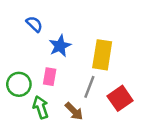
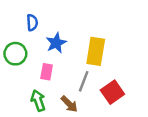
blue semicircle: (34, 24) -> (32, 23), turned 42
green circle: (19, 84) -> (15, 54), moved

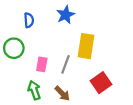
blue star: (56, 43) -> (66, 15), moved
gray line: (84, 81) -> (66, 64), moved

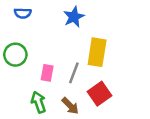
blue semicircle: (29, 20) -> (23, 13), moved, turned 96
red square: (101, 83) -> (99, 94), moved

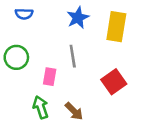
yellow rectangle: (97, 52) -> (116, 27), moved
gray line: (74, 73) -> (73, 56), moved, turned -30
red square: (99, 94) -> (114, 82), moved

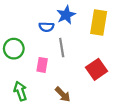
blue semicircle: (24, 14) -> (46, 27), moved
green arrow: (41, 107) -> (20, 91), moved

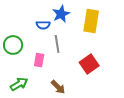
green arrow: (20, 91) -> (19, 84), turned 78

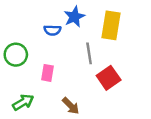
gray line: (57, 44) -> (89, 53), moved

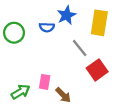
gray line: (89, 53) -> (80, 48), turned -30
green circle: (16, 55) -> (14, 33), moved
pink rectangle: (48, 73) -> (45, 82), moved

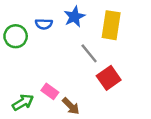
blue semicircle: (47, 27) -> (44, 24), moved
pink rectangle: (45, 82) -> (50, 91), turned -64

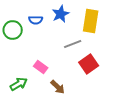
gray line: (89, 53) -> (73, 44), turned -72
pink rectangle: (50, 91) -> (41, 67), moved

